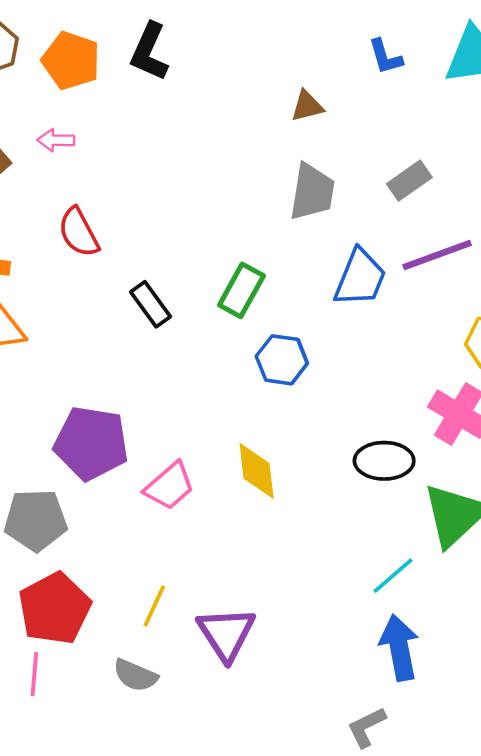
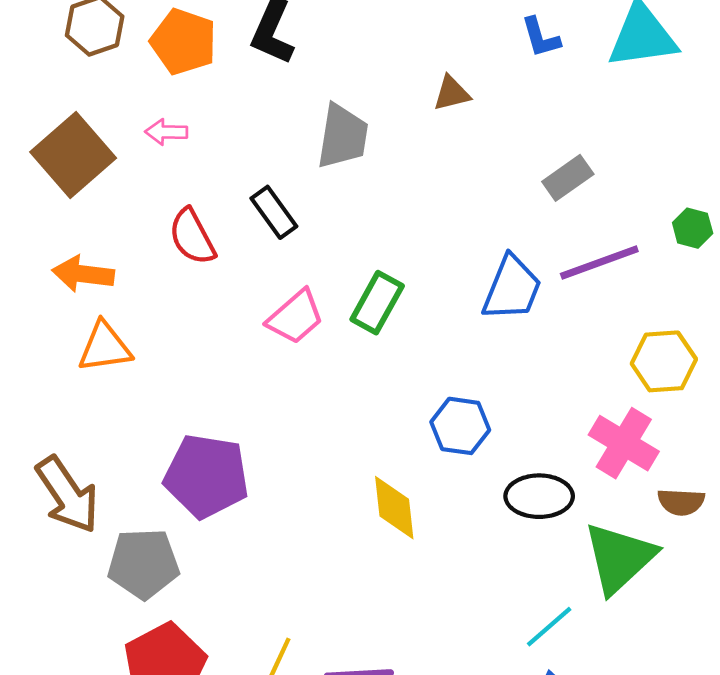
gray trapezoid: (312, 192) -> (343, 136), moved
black rectangle: (151, 304) -> (274, 212), moved
blue hexagon: (282, 360) -> (460, 426), moved
pink trapezoid: (170, 486) -> (295, 317), moved

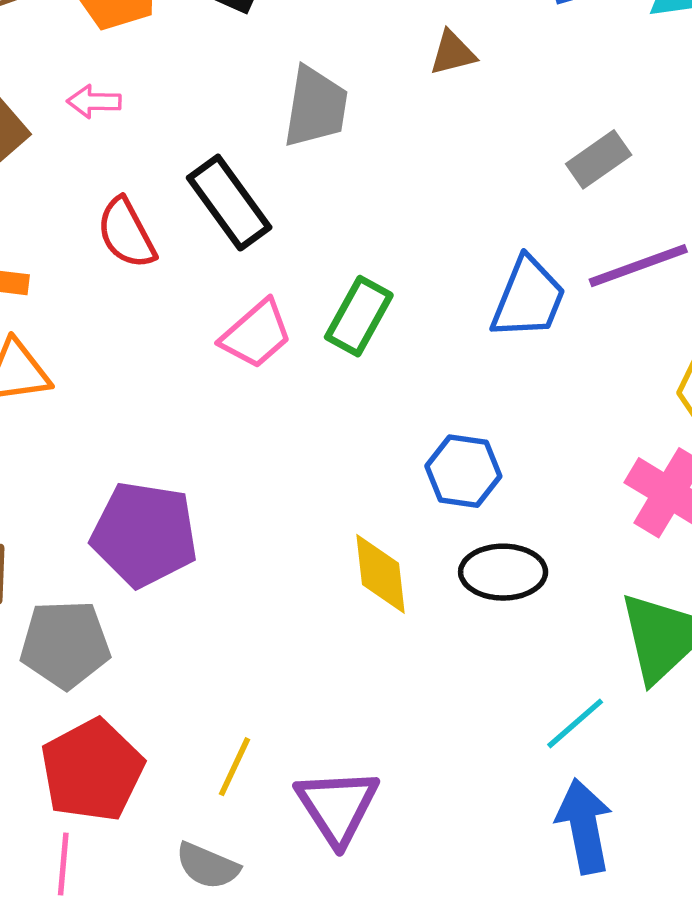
black rectangle: (274, 212) -> (229, 203), size x1.4
black ellipse: (539, 496) -> (503, 572), moved

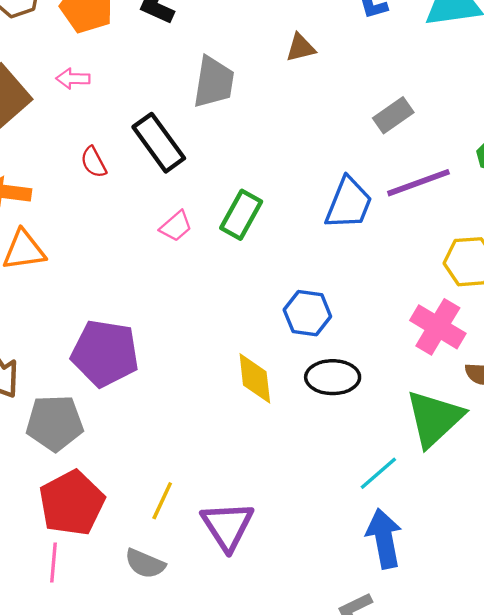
red semicircle: (126, 233) -> (94, 162), size x0.7
pink trapezoid: (256, 334) -> (176, 226), size x0.7

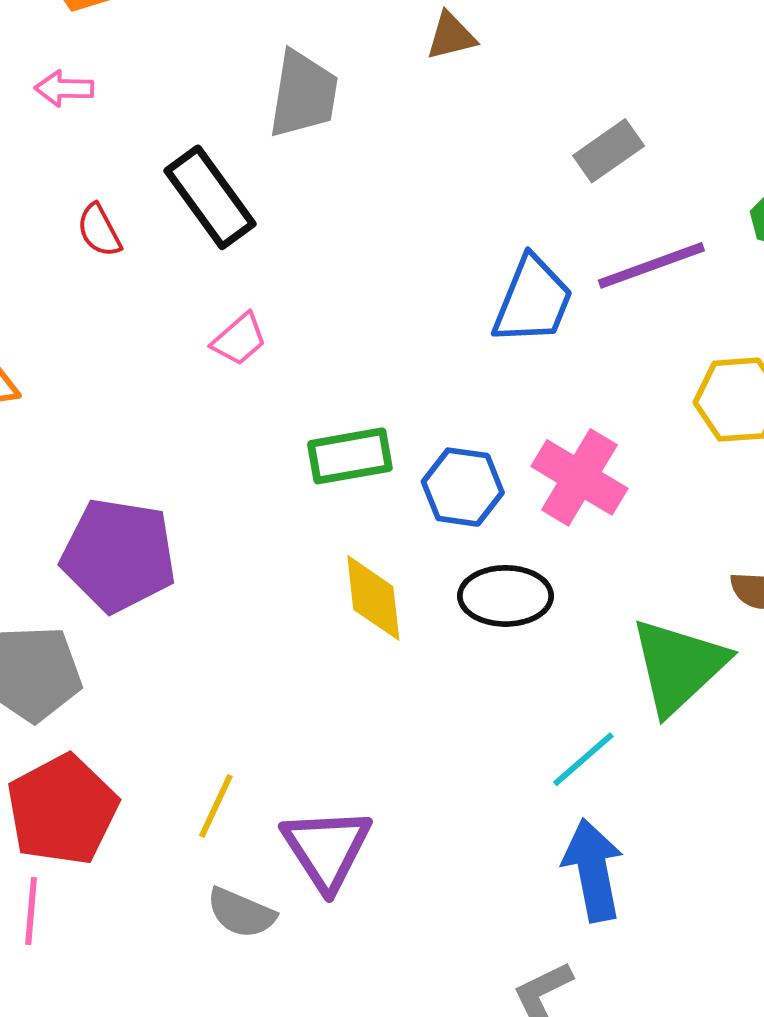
green rectangle: (241, 215) -> (350, 456), moved, turned 51
pink cross: (438, 327) -> (579, 477), moved
gray semicircle: (145, 564) -> (241, 913), moved

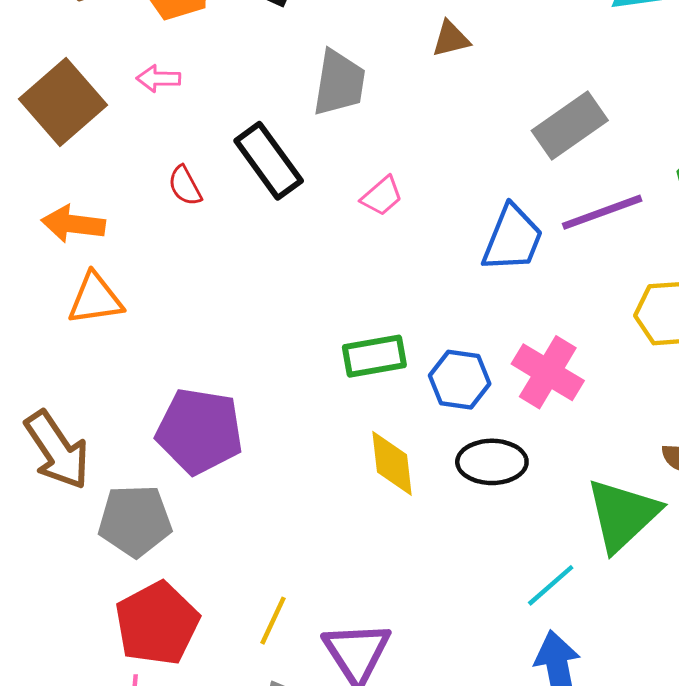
gray rectangle: (609, 151) -> (570, 125), size x1.4
pink trapezoid: (239, 339) -> (382, 196), moved

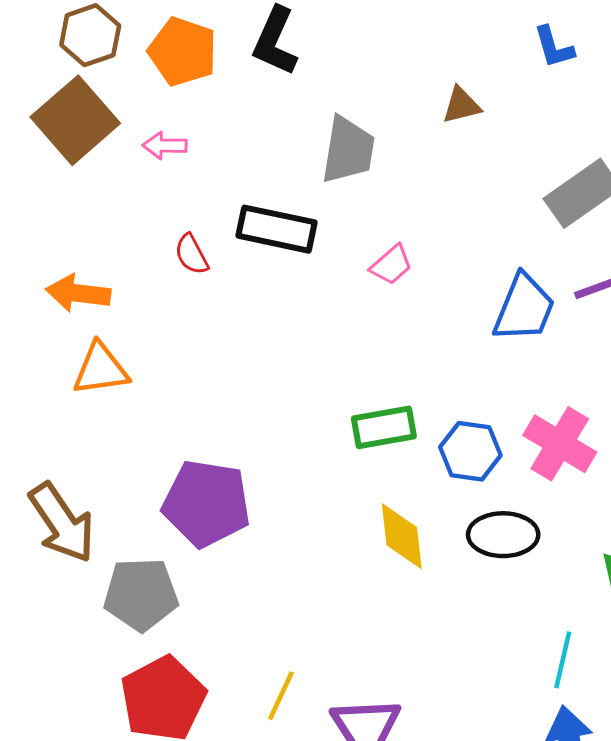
brown square: (63, 102) -> (75, 120), moved
black rectangle: (269, 161) -> (277, 229), turned -42
cyan line: (551, 585) -> (563, 660), turned -36

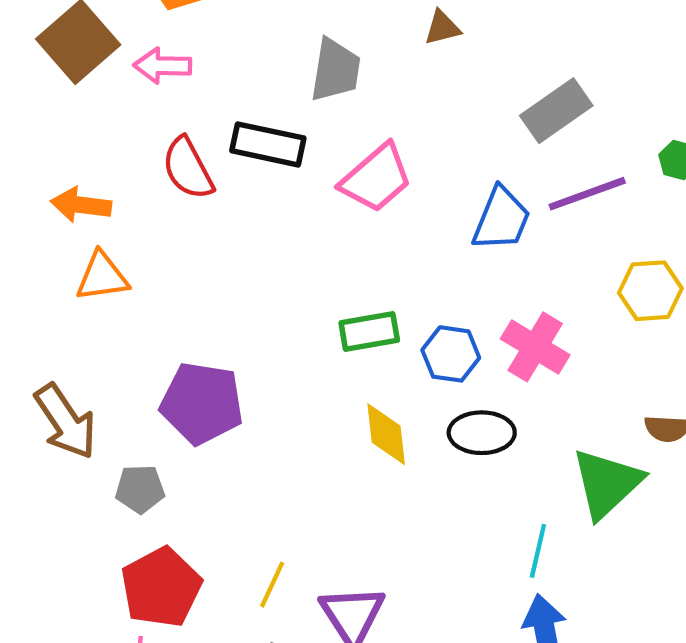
pink arrow: (165, 146) -> (163, 66), size x1.4
red semicircle: (192, 254) -> (188, 168), size x1.6
pink trapezoid: (391, 265) -> (376, 178), size x1.8
gray pentagon: (141, 594) -> (140, 489), size x0.7

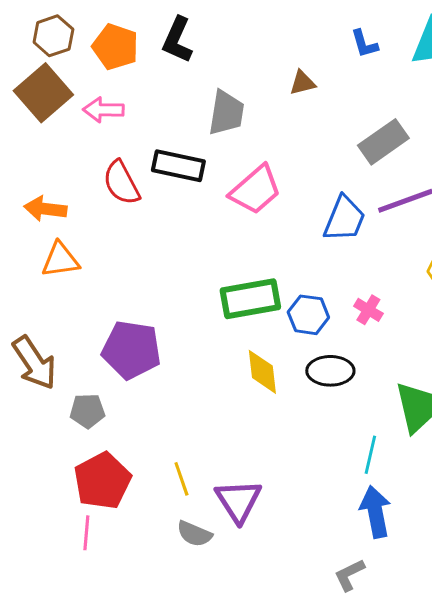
green rectangle: (369, 331) -> (250, 299), size x1.4
pink cross: (535, 347) -> (368, 310), size x0.6
yellow line: (272, 585) -> (181, 479), turned -44

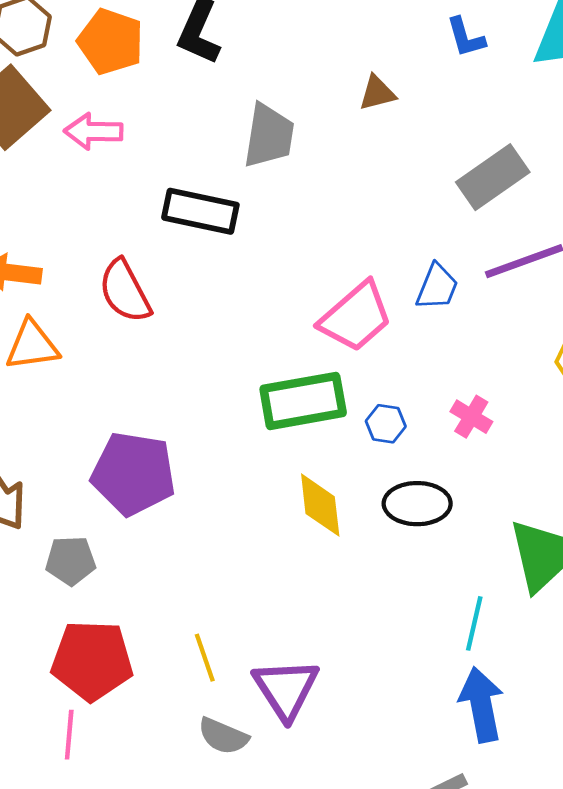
red semicircle: (121, 183) -> (125, 291), moved
pink trapezoid: (255, 190) -> (356, 317), moved
blue trapezoid: (344, 219) -> (437, 287), size x0.7
blue hexagon: (308, 315) -> (386, 424), size x0.7
red pentagon: (102, 481) -> (92, 660), turned 30

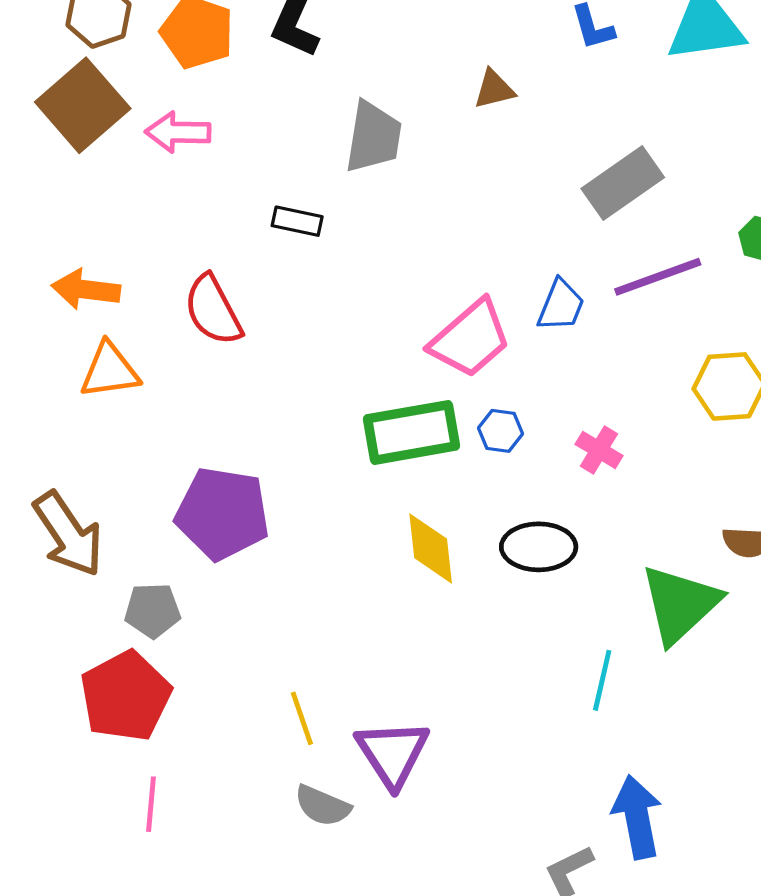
black rectangle: (200, 211) -> (297, 221), size x0.6
blue hexagon: (386, 424) -> (500, 431), moved
red pentagon: (92, 660) -> (126, 696), moved, turned -30
blue arrow: (481, 705) -> (637, 817), moved

